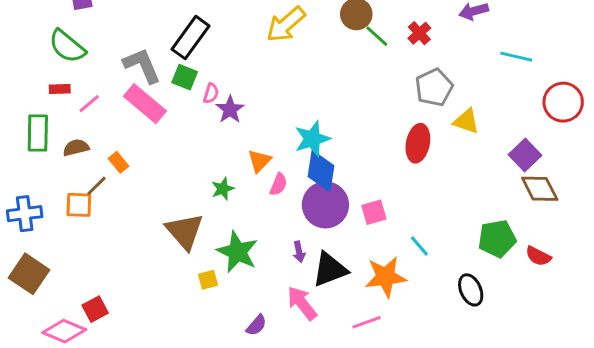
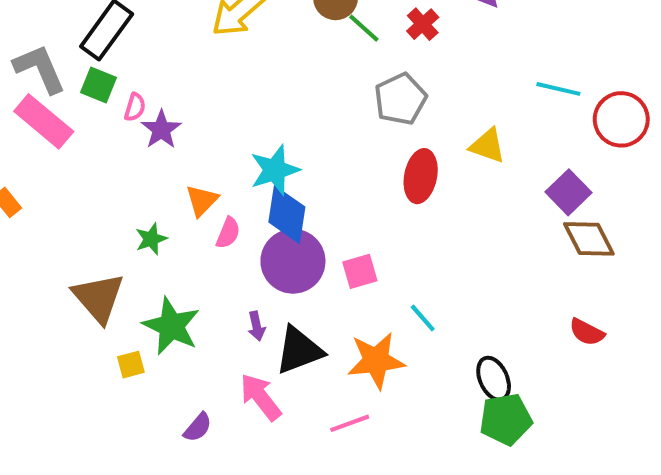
cyan line: (516, 57) -> (558, 89), moved
gray pentagon: (434, 87) -> (400, 99), moved
green pentagon: (497, 239) -> (506, 419), moved

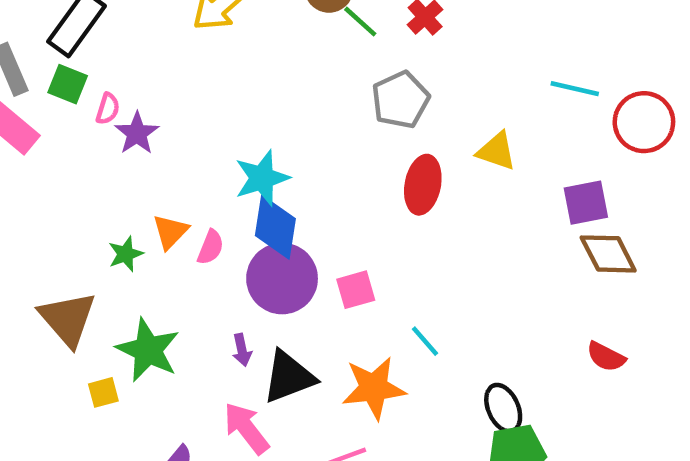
purple square: (569, 192) -> (586, 203), turned 33
orange triangle: (202, 200) -> (170, 232), moved

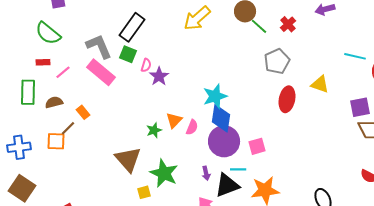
cyan line: (425, 341) -> (238, 169), moved, turned -49

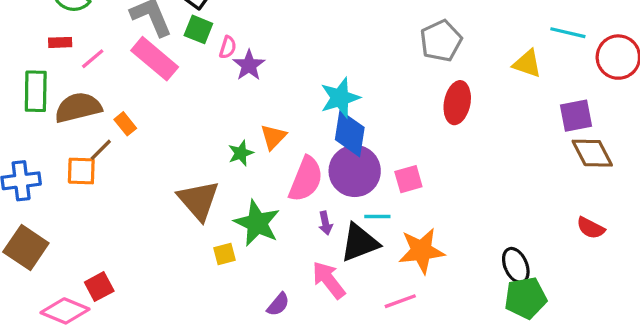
yellow triangle: (320, 84) -> (527, 64), moved
brown semicircle: (54, 102) -> (78, 108), size x1.6
pink semicircle: (192, 127) -> (306, 179), moved, size x1.8

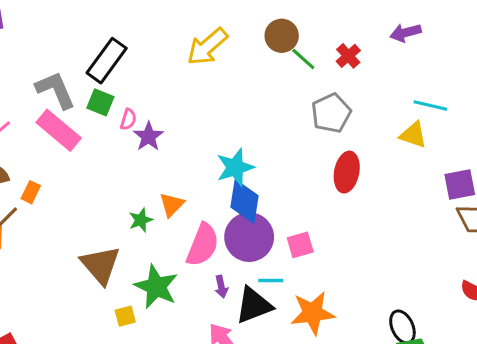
cyan line: (568, 33) -> (430, 105), moved
orange rectangle: (125, 124) -> (31, 192), turned 65

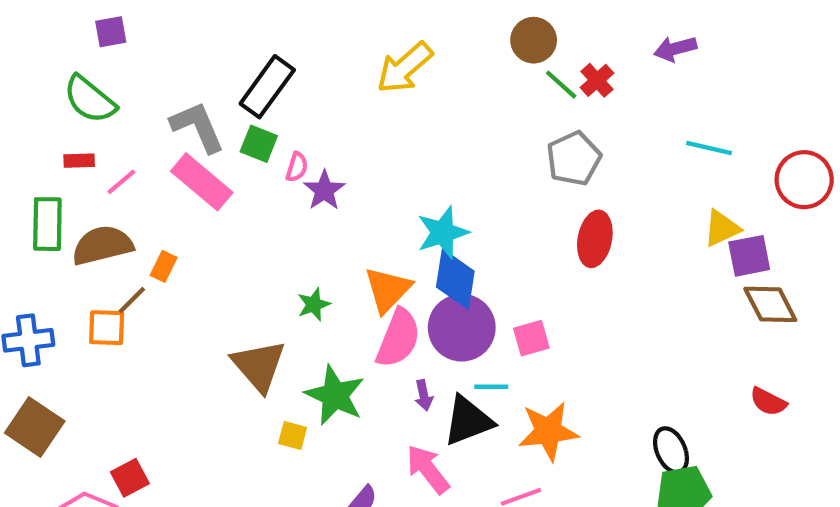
brown circle: (282, 36) -> (534, 40), moved
green line: (303, 59) -> (561, 85), moved
yellow triangle: (413, 135) -> (722, 228), moved, turned -44
orange triangle: (172, 205) -> (388, 290), moved, size x1.4
yellow square: (125, 316) -> (293, 435), turned 30

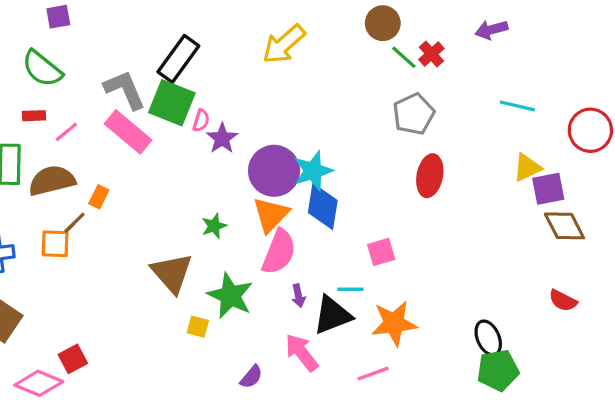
green square: (259, 144) -> (172, 103), size x1.6
purple circle: (462, 328) -> (274, 171), moved

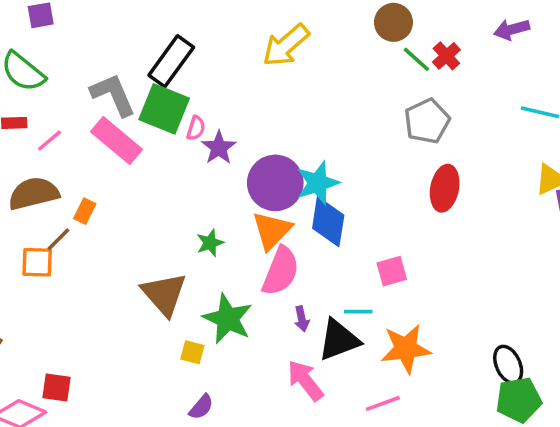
red square: (73, 359) -> (57, 388), turned 36
purple semicircle: (251, 377) -> (201, 407), moved

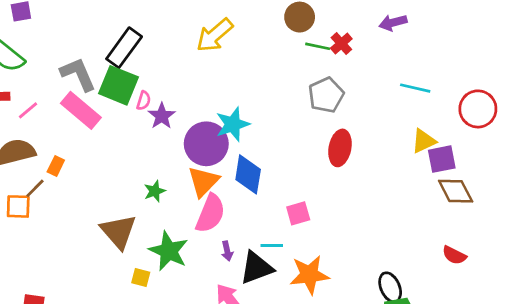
green line: (416, 59) -> (318, 46), turned -30
cyan star: (318, 183) -> (233, 124), moved

